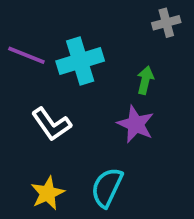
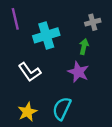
gray cross: (166, 23) -> (93, 22), moved
purple line: (26, 55) -> (15, 19), moved, turned 55

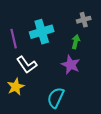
purple line: (15, 19) -> (14, 39), moved
yellow star: (27, 112) -> (16, 87), moved

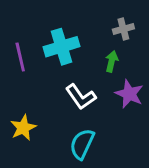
white L-shape: (27, 65) -> (81, 97), moved
purple star: (71, 65) -> (129, 94), moved

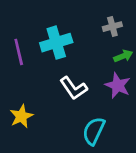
green arrow: (112, 61) -> (123, 56), moved, turned 54
cyan semicircle: (82, 144) -> (94, 131), moved

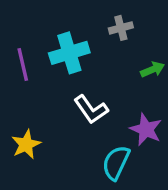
gray cross: (112, 27) -> (121, 28), moved
purple star: (118, 85) -> (146, 129), moved

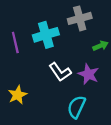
gray cross: (121, 28) -> (80, 18), size x1.5
purple star: (146, 129) -> (88, 74), moved

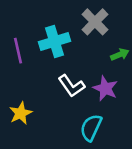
gray cross: (80, 18) -> (95, 22), turned -30

